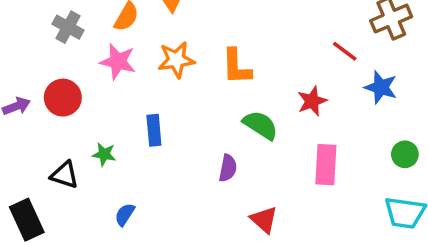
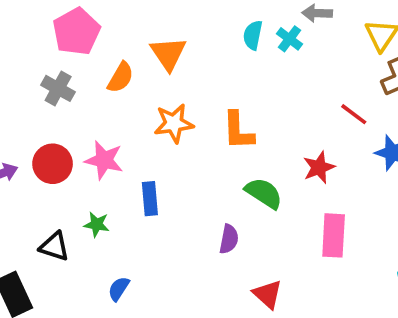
pink star: (118, 61) -> (104, 160), moved

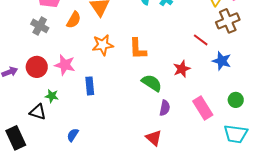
green star: (97, 224) -> (52, 96), moved
pink rectangle: (334, 235) -> (203, 108), moved, turned -35
purple semicircle: (229, 239) -> (165, 108), moved

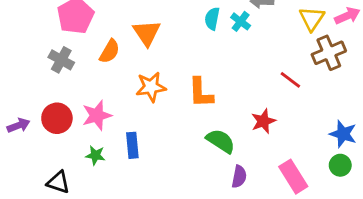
blue star: (222, 61) -> (343, 134), moved
pink star: (65, 65) -> (97, 115), turned -30
green star: (52, 96) -> (95, 155), moved

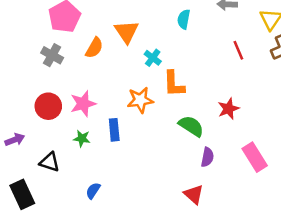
cyan cross: (241, 21) -> (153, 58), moved
red line: (290, 80) -> (238, 50), moved, turned 30
orange star: (151, 87) -> (140, 100), moved
purple arrow: (19, 125) -> (15, 140), moved

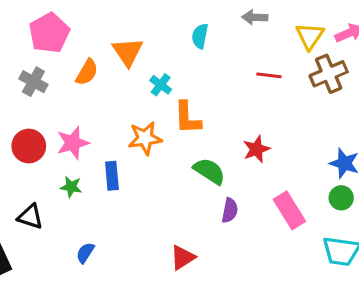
red line: (238, 50) -> (269, 75), turned -60
red triangle: (194, 194) -> (183, 257), moved, turned 45

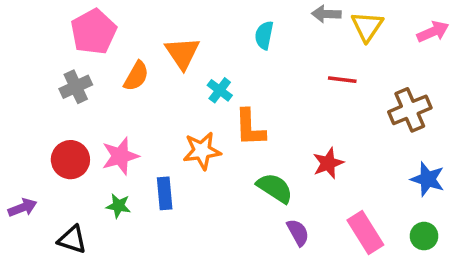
yellow triangle: (310, 36) -> (367, 26), moved
brown cross: (329, 74) -> (410, 110), moved
gray cross: (33, 82) -> (76, 87), turned 36
green circle: (341, 198) -> (424, 236), moved
purple semicircle: (230, 210) -> (298, 232), turned -40

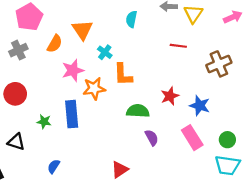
pink star: (120, 156) -> (73, 70), moved
blue star: (428, 179) -> (200, 106), moved
green semicircle: (275, 188) -> (138, 111), turned -30
blue rectangle: (165, 193) -> (72, 114), size x1.4

